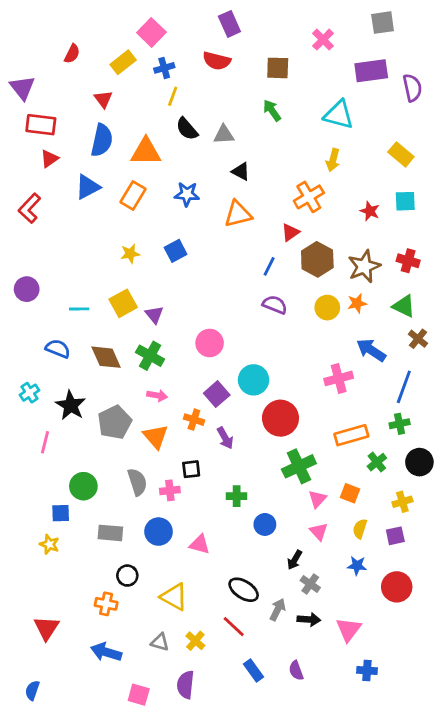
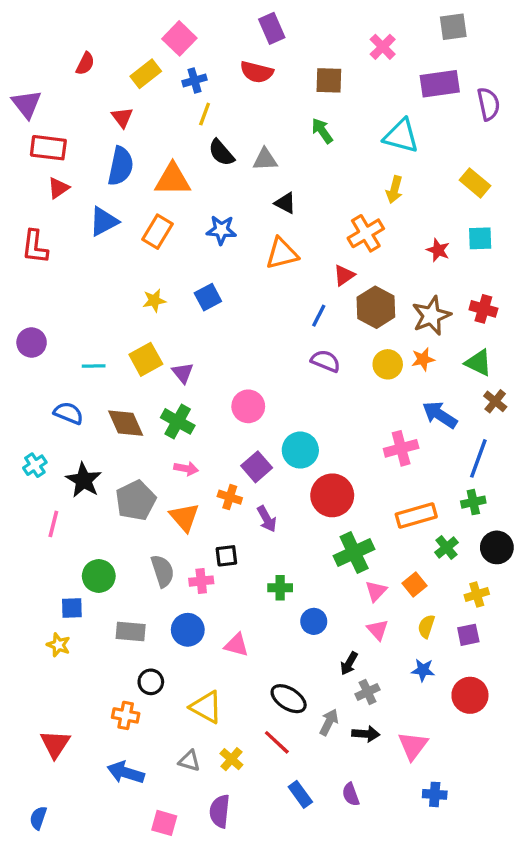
red L-shape: (30, 208) -> (35, 247), turned -36
orange square: (350, 493) -> (415, 584), turned 30
gray cross: (310, 584) -> (368, 692), turned 30

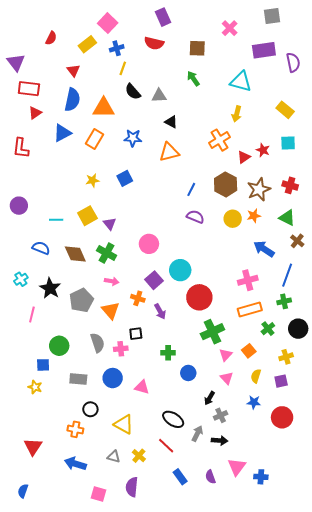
red triangle: (344, 275) -> (244, 157), moved
pink cross: (401, 448) -> (248, 280), moved
pink triangle: (413, 746) -> (237, 467), moved

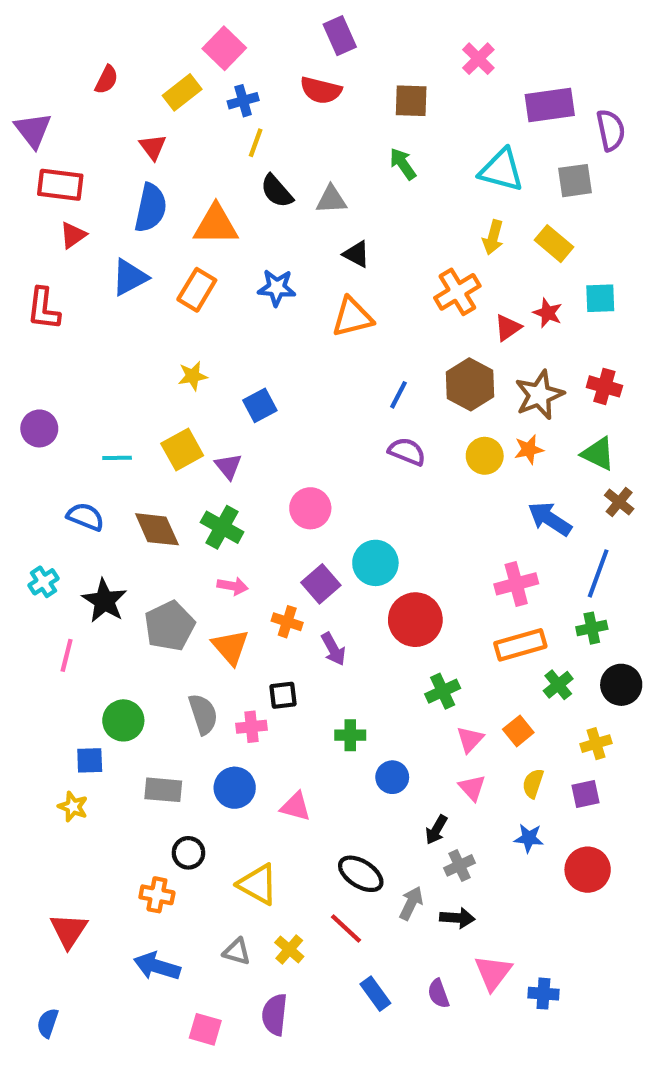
gray square: (272, 16) -> (575, 181), moved
yellow rectangle: (285, 110) -> (554, 244), moved
blue square: (125, 178) -> (260, 405), moved
green cross: (212, 332) -> (443, 691), size x0.7

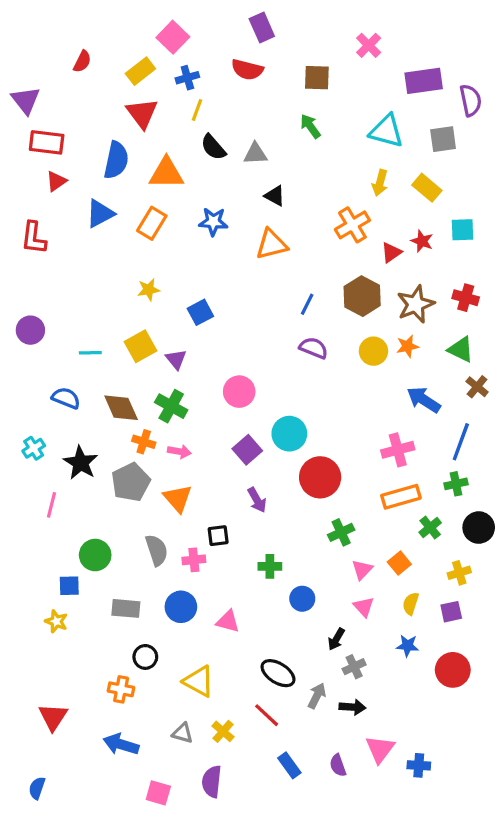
red triangle: (153, 147) -> (142, 113), moved, size x1.5
orange cross: (287, 622) -> (144, 442), moved

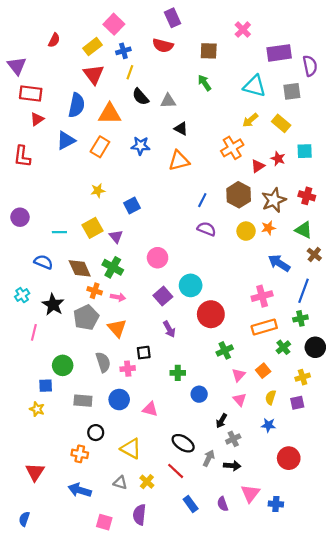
yellow arrow: (380, 183) -> (250, 120), turned 35
red circle: (453, 670) -> (289, 458), moved

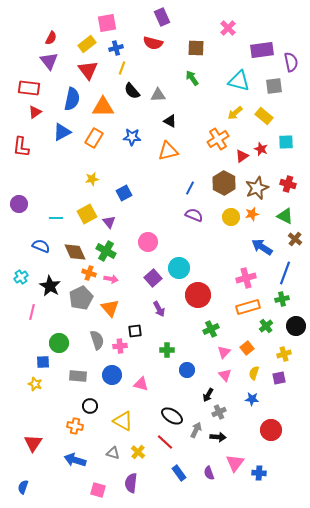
pink square: (114, 24) -> (107, 23), turned 36
purple triangle: (17, 66) -> (49, 61), moved

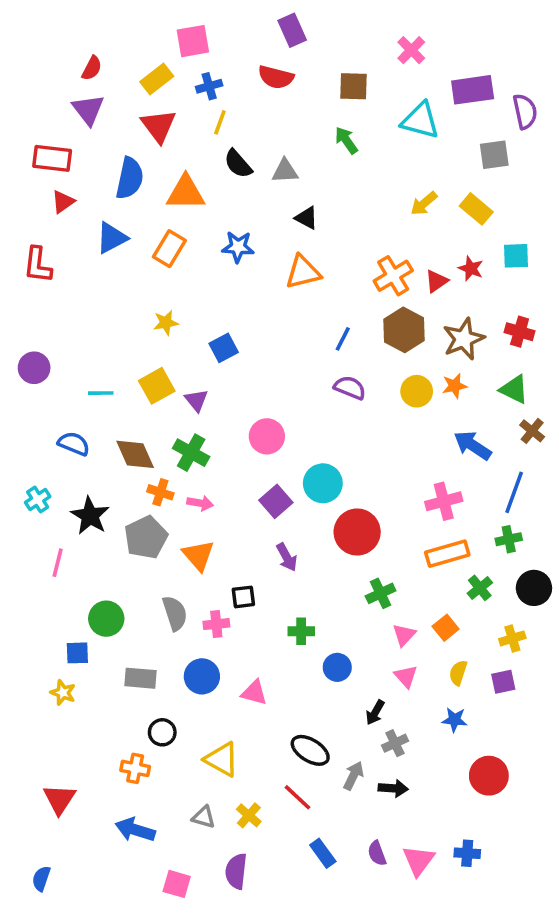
cyan triangle: (239, 81) -> (420, 121), moved
orange cross: (218, 139) -> (393, 276), moved
pink triangle: (235, 463) -> (418, 860), moved

